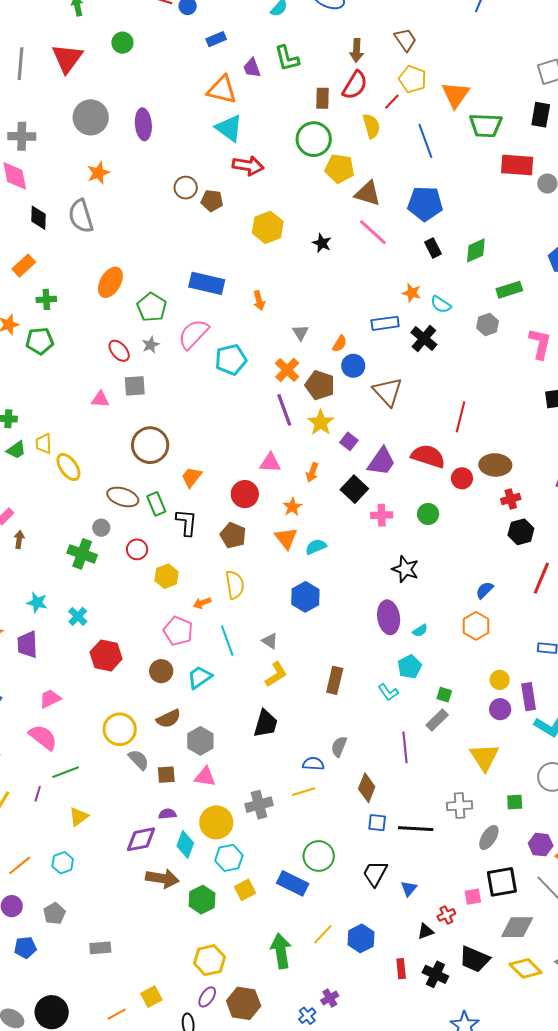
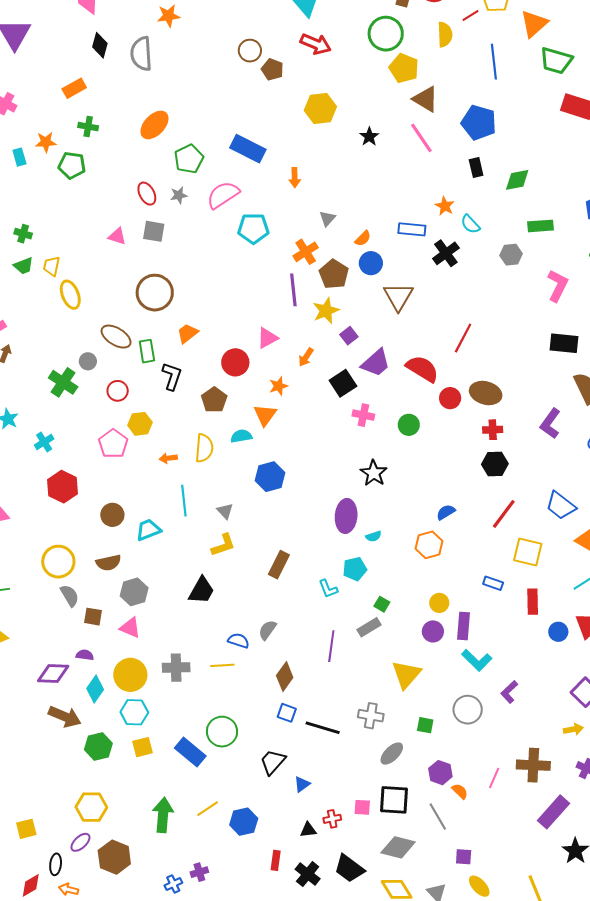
pink triangle: (270, 463) -> (267, 338), turned -45
cyan semicircle: (316, 547) -> (241, 436), moved
pink pentagon: (178, 631) -> (113, 444), moved

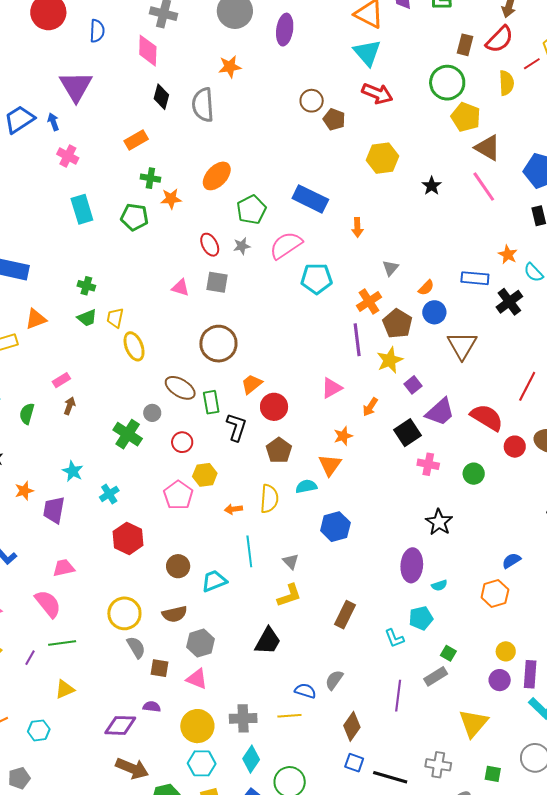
orange star: (46, 142) -> (171, 199), moved
cyan rectangle: (19, 157) -> (82, 209), size x1.6
red circle: (235, 362) -> (274, 407), moved
cyan diamond: (95, 689) -> (251, 759), moved

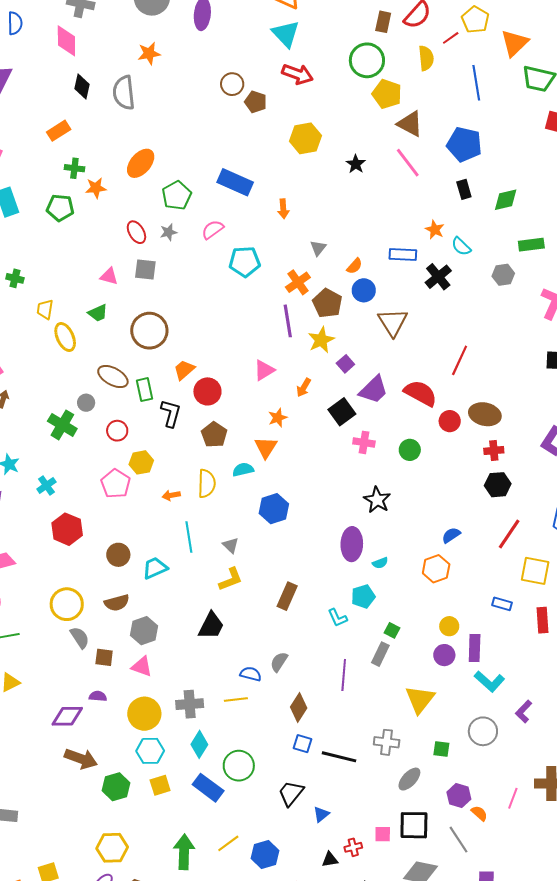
pink semicircle: (286, 245) -> (213, 230), size x0.7
green trapezoid: (87, 318) -> (98, 313), moved
gray rectangle: (436, 676) -> (380, 654), turned -30

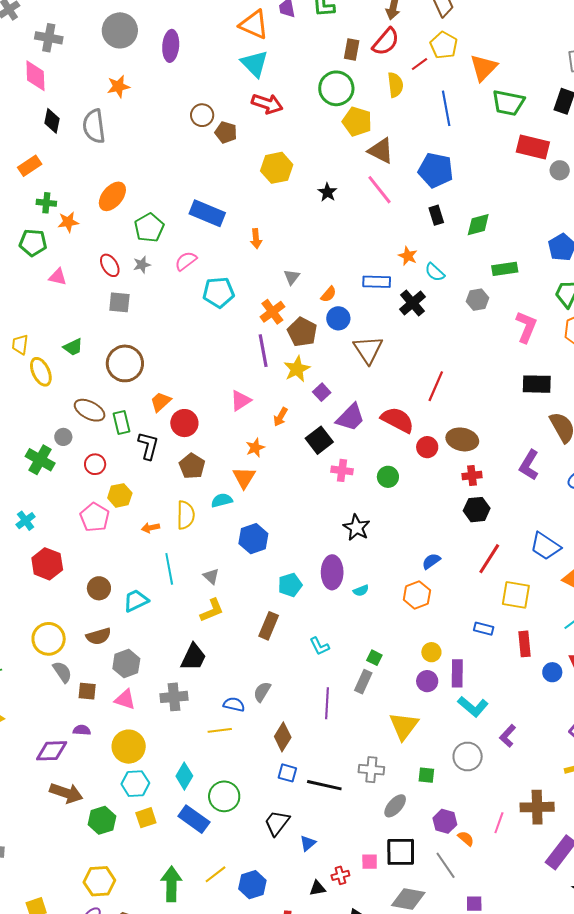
pink triangle: (109, 276) -> (58, 277), moved
cyan pentagon: (363, 596) -> (290, 585), moved
gray cross: (190, 704) -> (174, 697), moved

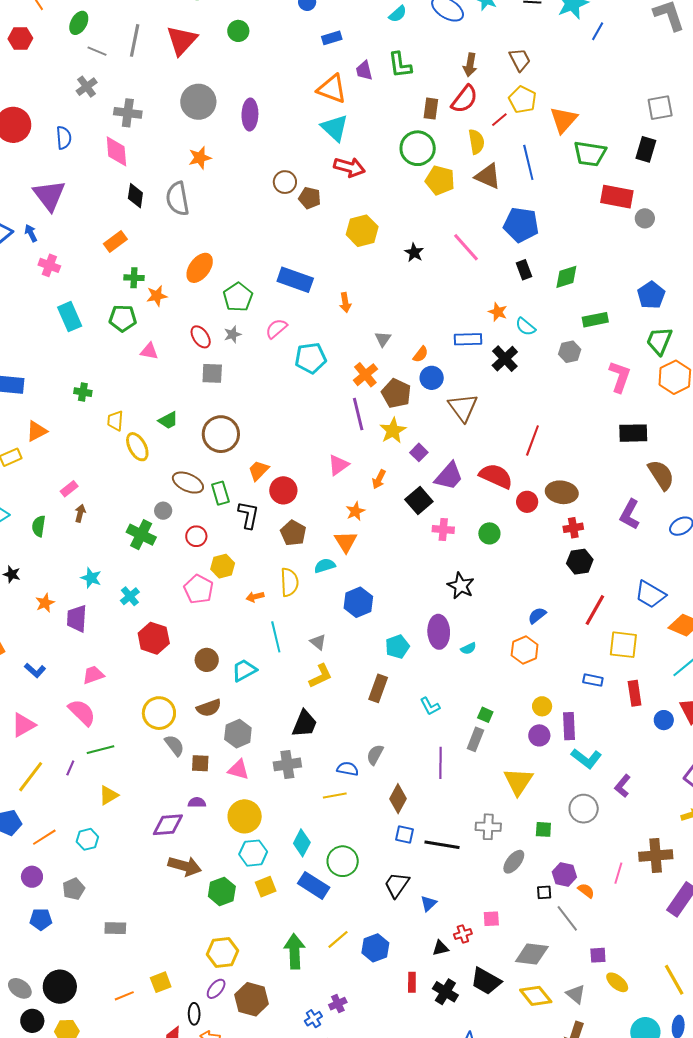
brown triangle: (381, 151) -> (488, 176), moved
black square: (401, 852) -> (544, 892), moved, size x0.5

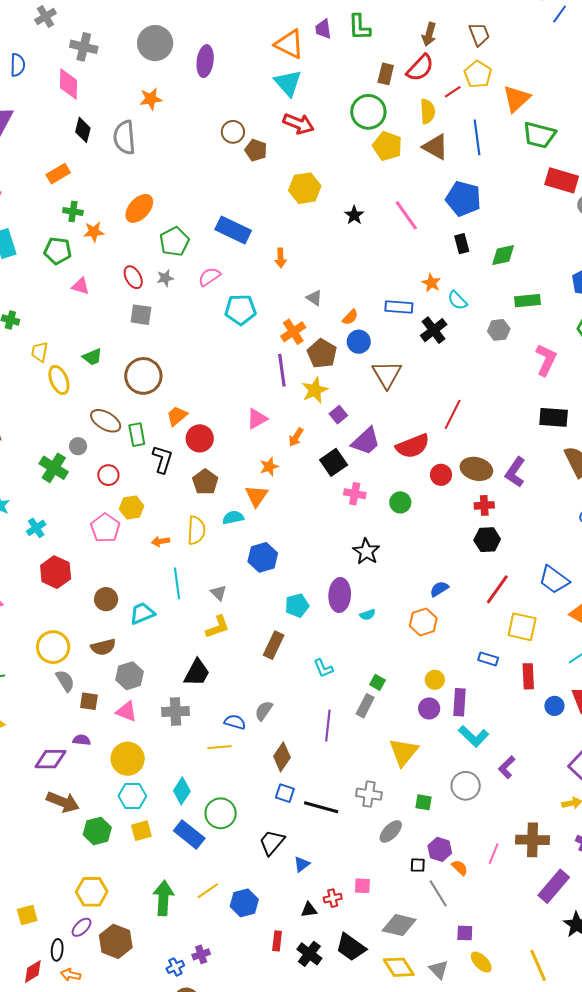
gray triangle: (383, 339) -> (314, 298), turned -36
red semicircle: (496, 476) -> (413, 446), turned 128
purple L-shape: (630, 514) -> (515, 472), moved

